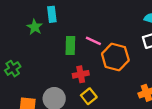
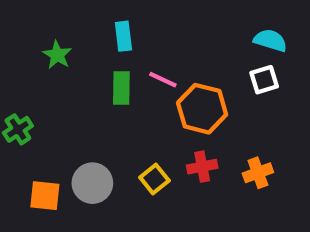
cyan rectangle: (52, 14) -> (123, 36), moved
red cross: (81, 74) -> (202, 167), moved

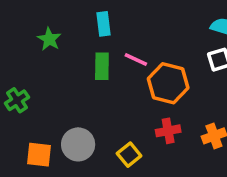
yellow square: (154, 179) -> (129, 155), moved

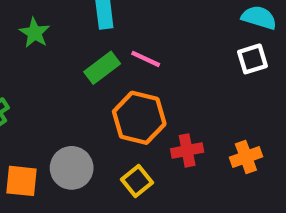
green rectangle: (102, 66) -> (102, 68), turned 52
orange hexagon: (168, 83) -> (139, 118), moved

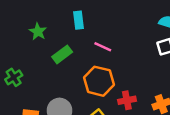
green rectangle: (102, 68) -> (62, 54), moved

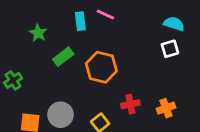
pink line: (103, 47) -> (105, 15), moved
orange hexagon: (99, 81) -> (101, 67), moved

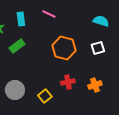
cyan rectangle: (80, 21) -> (21, 19), moved
white square: (170, 49) -> (98, 48), moved
orange hexagon: (101, 67) -> (64, 48), moved

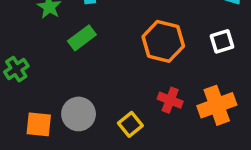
red cross: (68, 82) -> (170, 100), turned 32
orange cross: (95, 85) -> (217, 105), size x1.5

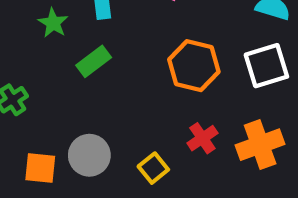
white square: (222, 41) -> (266, 66), size x1.5
red cross: (170, 100) -> (202, 138), turned 35

